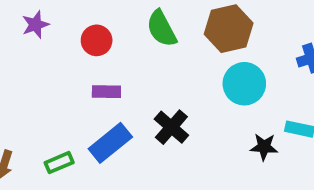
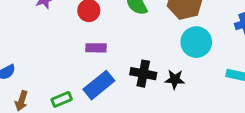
black cross: (171, 127) -> (143, 74), turned -30
black star: (264, 147) -> (175, 79), moved

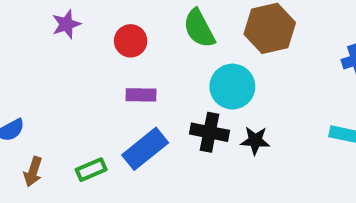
cyan circle: (196, 42) -> (232, 87), moved

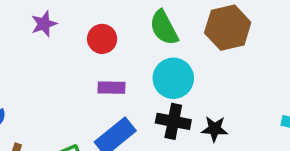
cyan circle: (232, 87) -> (173, 78), moved

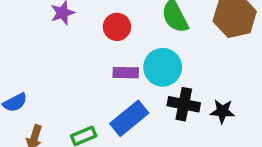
cyan circle: (173, 78) -> (163, 67), moved

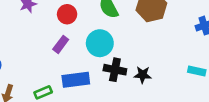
purple rectangle: (126, 73) -> (61, 44), moved, turned -54
blue rectangle: (129, 118) -> (76, 80), turned 32

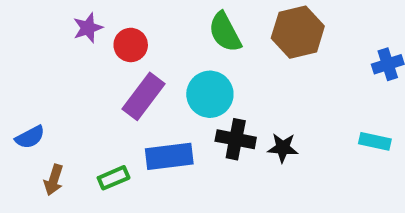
red circle: (67, 14) -> (131, 45), moved
purple rectangle: (61, 44) -> (144, 96), size x1.5

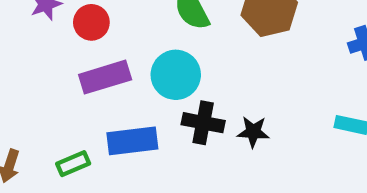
purple rectangle: (144, 96) -> (105, 77), turned 36

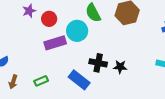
cyan circle: (176, 75) -> (77, 31), moved
blue rectangle: (132, 141) -> (79, 80), moved, turned 45

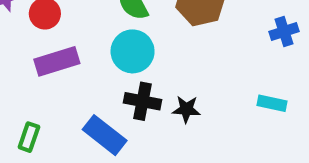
cyan circle: (77, 31) -> (133, 51), moved
green rectangle: (41, 81) -> (29, 137), turned -48

